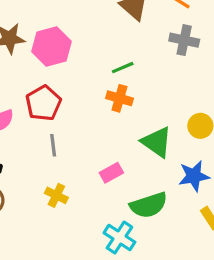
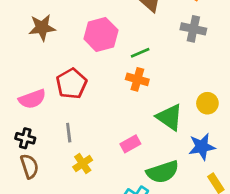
pink hexagon: (51, 47) -> (101, 35), moved
gray line: (53, 145) -> (69, 133), moved
yellow cross: (56, 195) -> (83, 163), turned 30

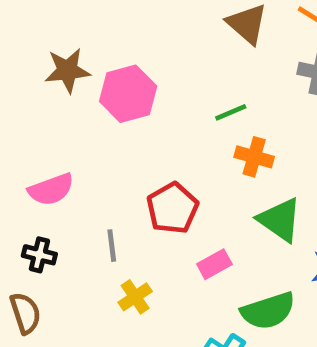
pink hexagon: (101, 35) -> (128, 94), moved
orange cross: (137, 79) -> (254, 157), moved
red pentagon: (71, 84) -> (172, 208), moved
brown semicircle: (29, 166) -> (25, 313), moved

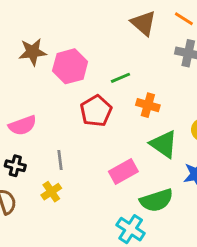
green line: (231, 112) -> (120, 78), moved
red pentagon: (172, 208) -> (96, 111), moved
pink rectangle: (214, 264) -> (123, 171), size x1.4
yellow cross: (135, 297) -> (51, 192), moved

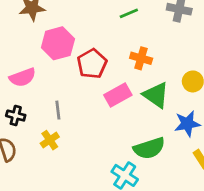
pink hexagon: (70, 66) -> (58, 43), moved
green line: (120, 78) -> (129, 13), moved
pink rectangle: (123, 171) -> (118, 95), moved

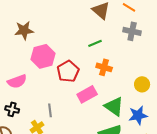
green line: (129, 13) -> (95, 43), moved
green triangle: (156, 95) -> (114, 106), moved
gray line: (58, 110) -> (50, 110), moved

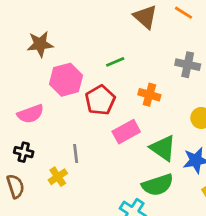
gray cross: (132, 31) -> (188, 65), moved
green line: (95, 43) -> (115, 62), moved

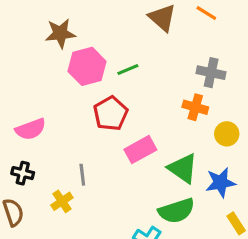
brown star: (40, 44) -> (60, 33), moved
pink hexagon: (66, 80) -> (87, 66), moved
orange cross: (149, 95) -> (195, 107), moved

